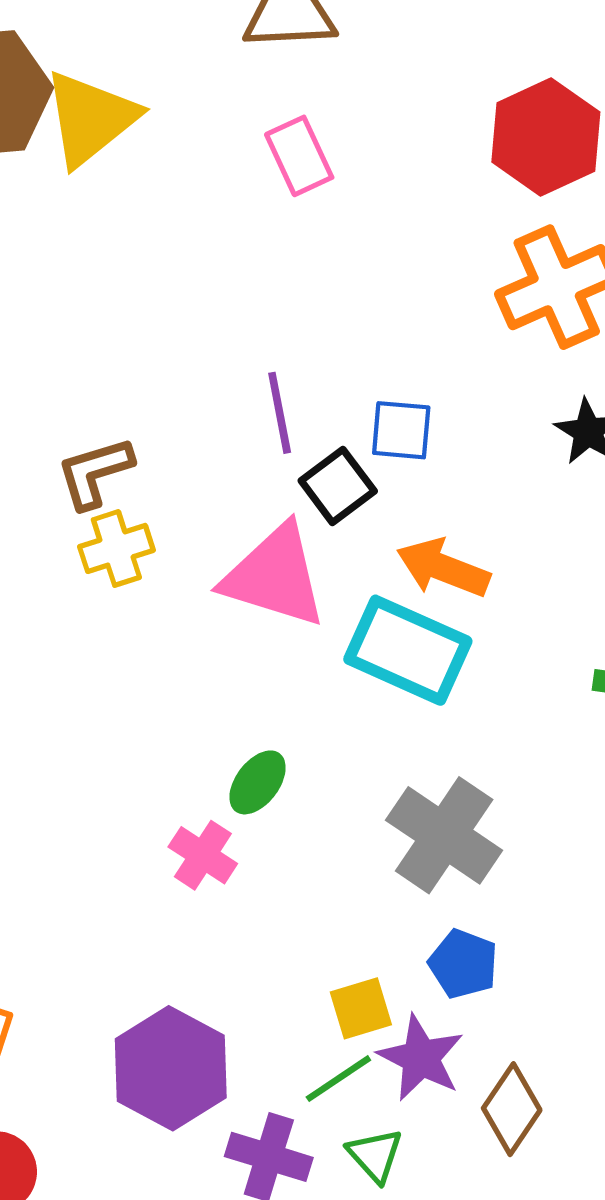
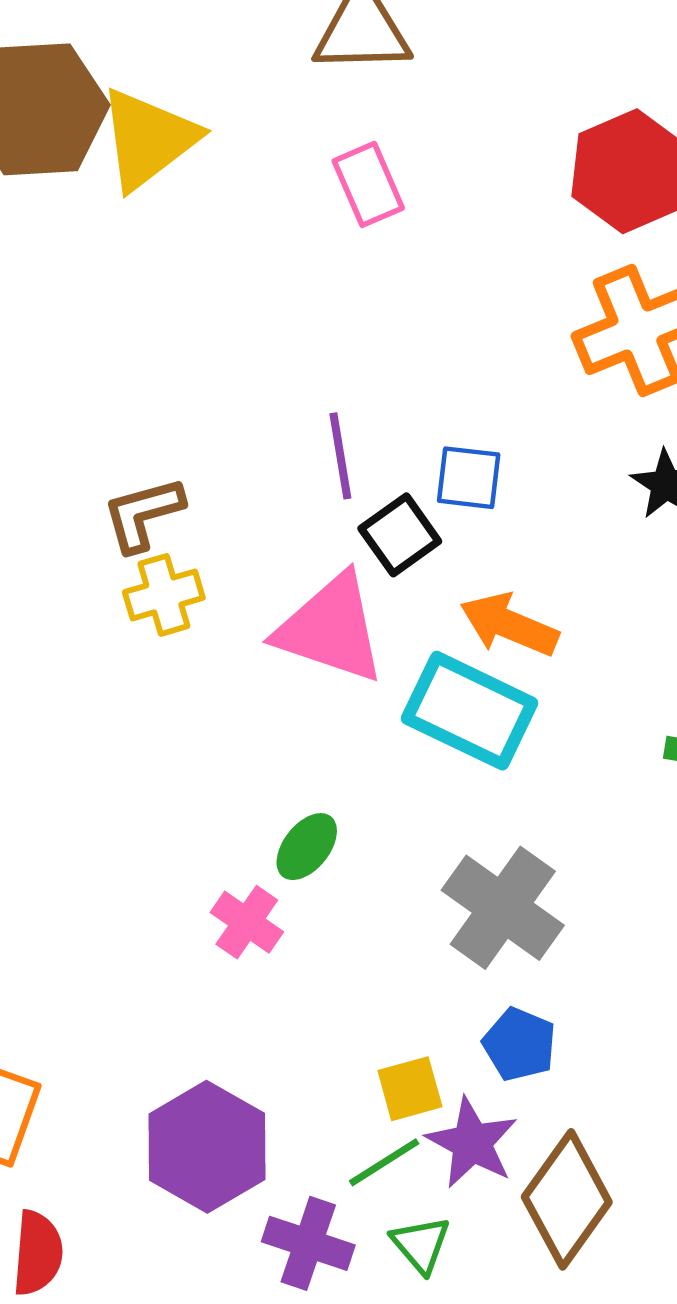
brown diamond: (512, 1109) -> (567, 1199), size x1.4

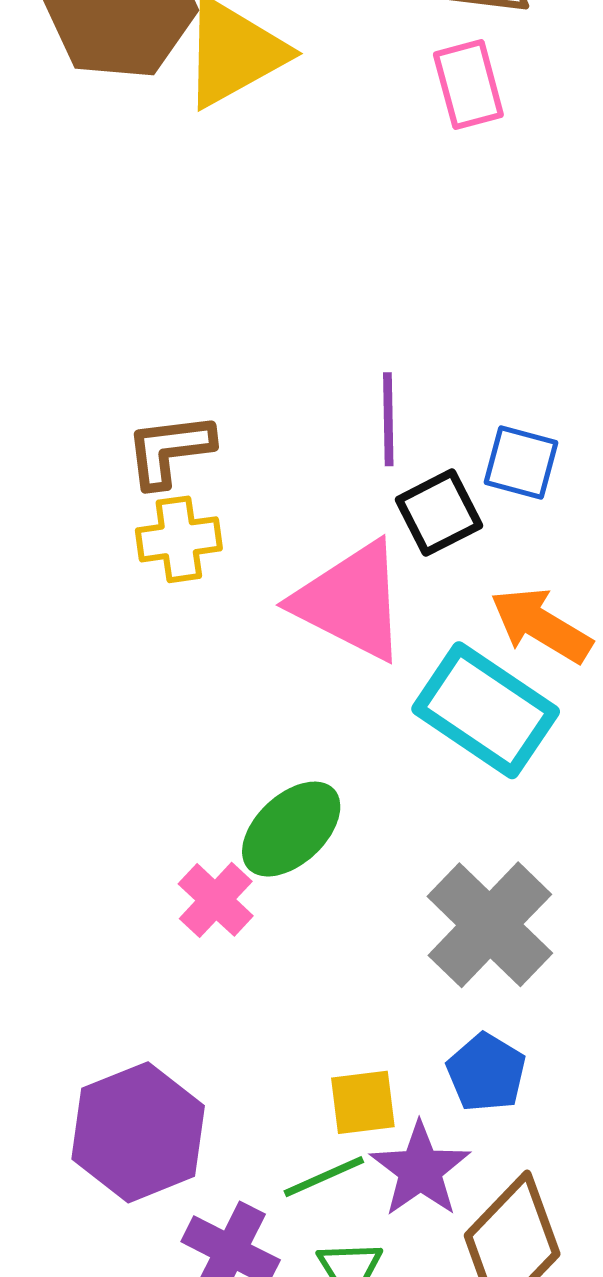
pink rectangle: (368, 184) -> (468, 85), moved
green ellipse: (307, 847) -> (291, 829), size x1.4

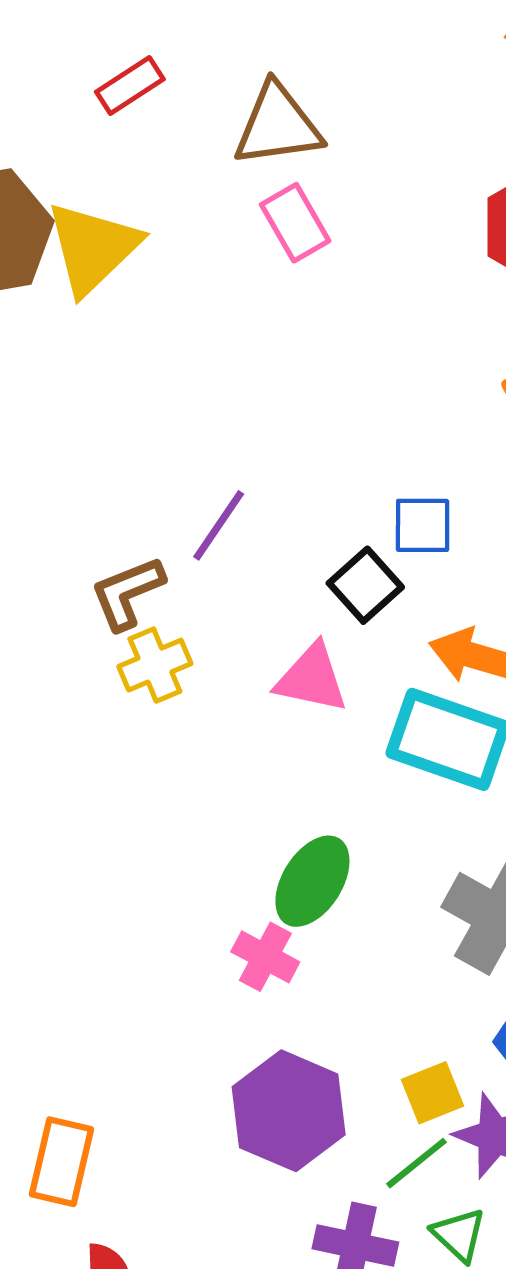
purple line: (388, 419) -> (219, 525), moved, turned 50
pink triangle: (351, 601) -> (312, 678), size x0.7
purple hexagon: (138, 1132) -> (289, 1111), moved

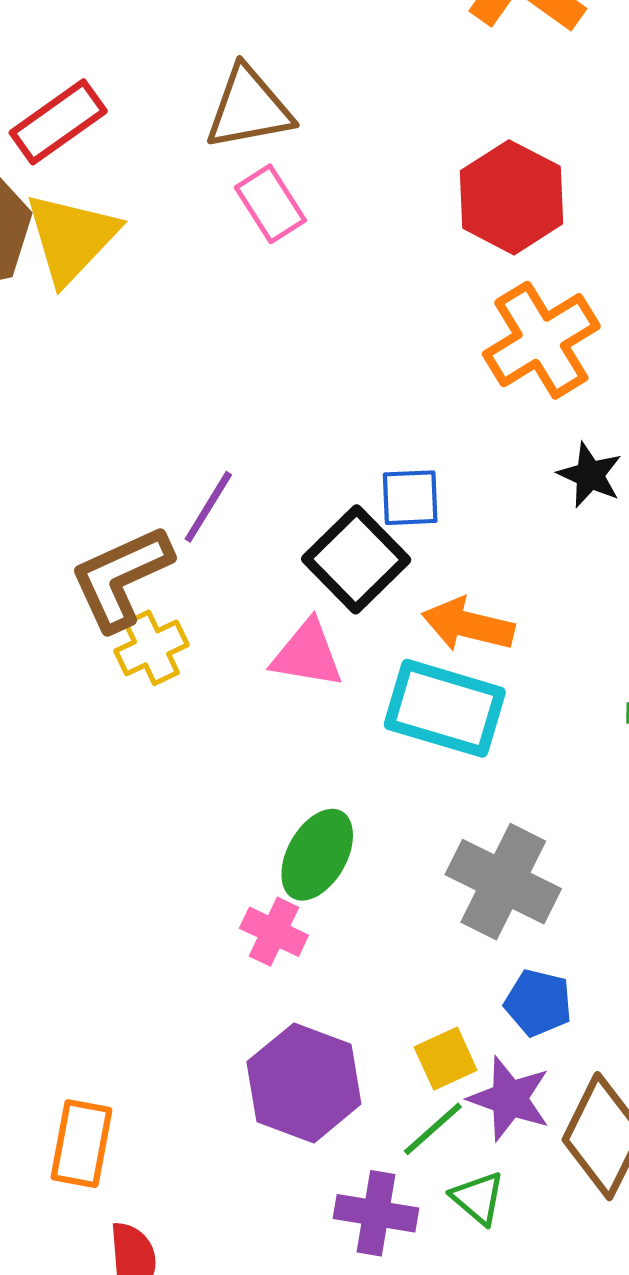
red rectangle: (130, 85) -> (58, 122), moved, size x1.4
black square: (365, 585) -> (356, 559), size x1.4
brown L-shape: (127, 593) -> (121, 578), size x1.4

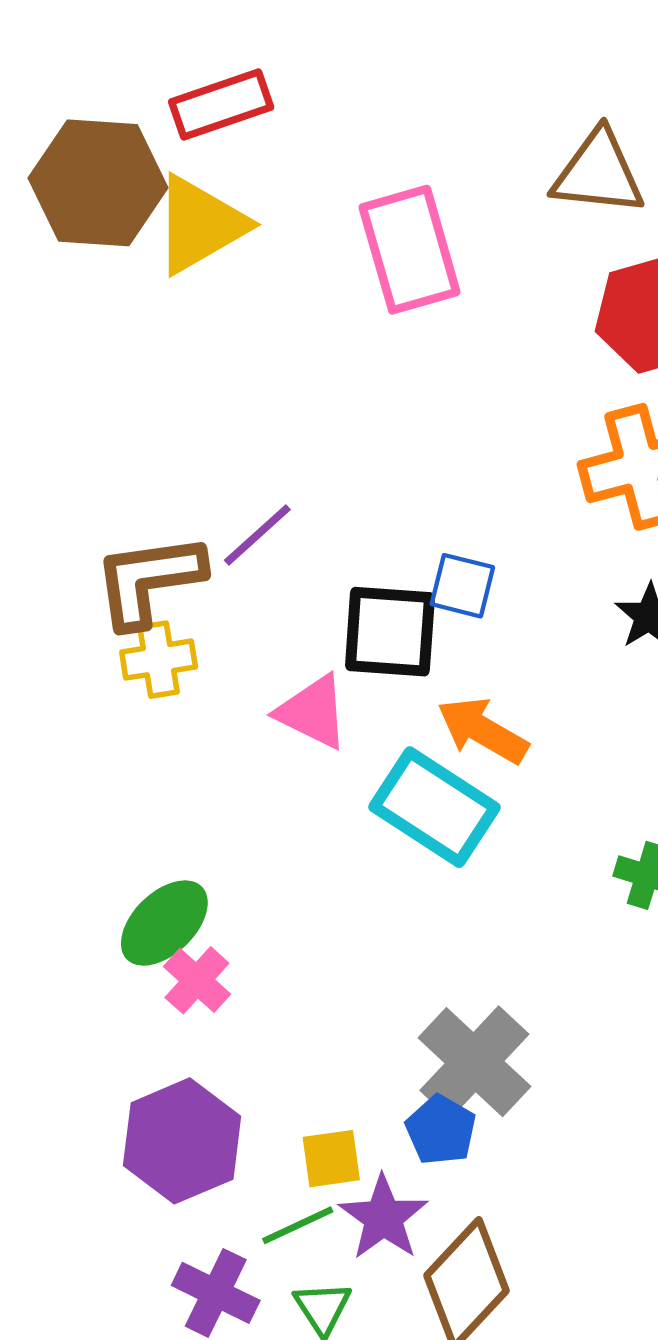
brown triangle: (249, 108) -> (598, 173), moved
pink rectangle: (270, 204) -> (410, 250), size x1.6
black square: (356, 559) -> (390, 632), turned 32
green ellipse: (317, 855) -> (164, 923), moved
gray cross: (503, 882) -> (474, 1062), moved

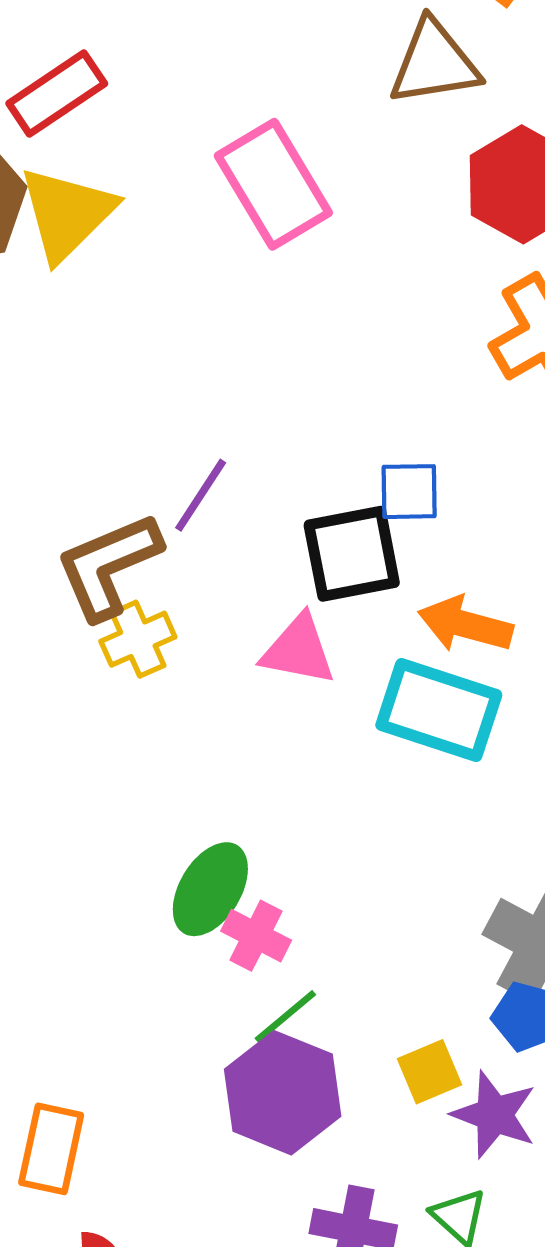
green line: (298, 1225) -> (285, 1017), moved

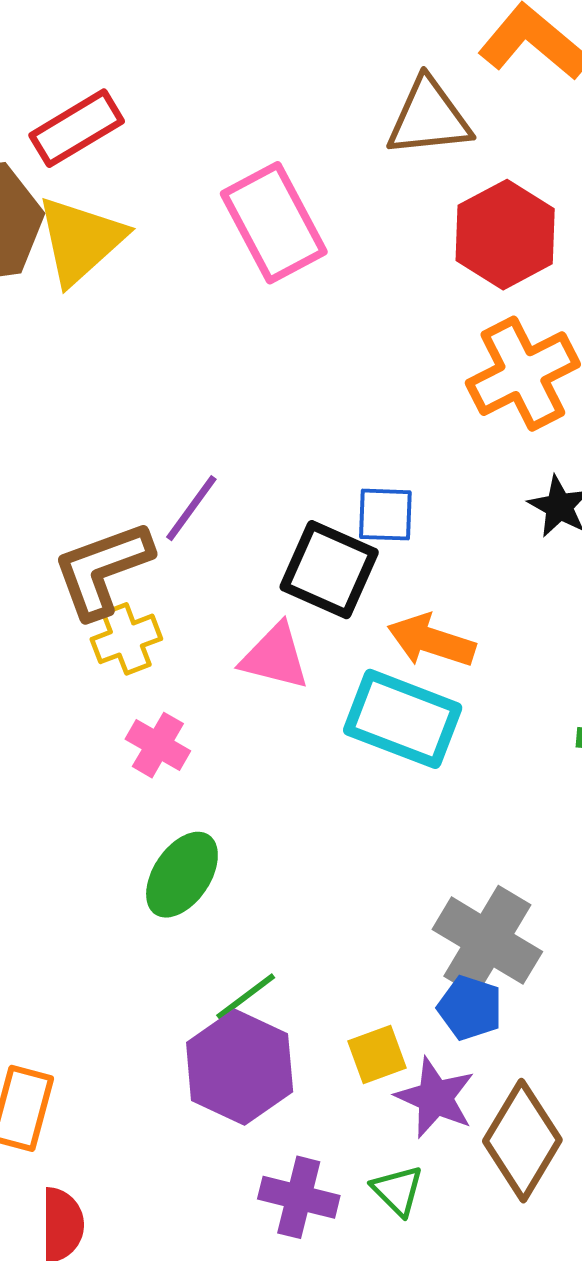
black square: (352, 554) -> (329, 570), turned 32
pink cross: (256, 936) -> (158, 745), moved

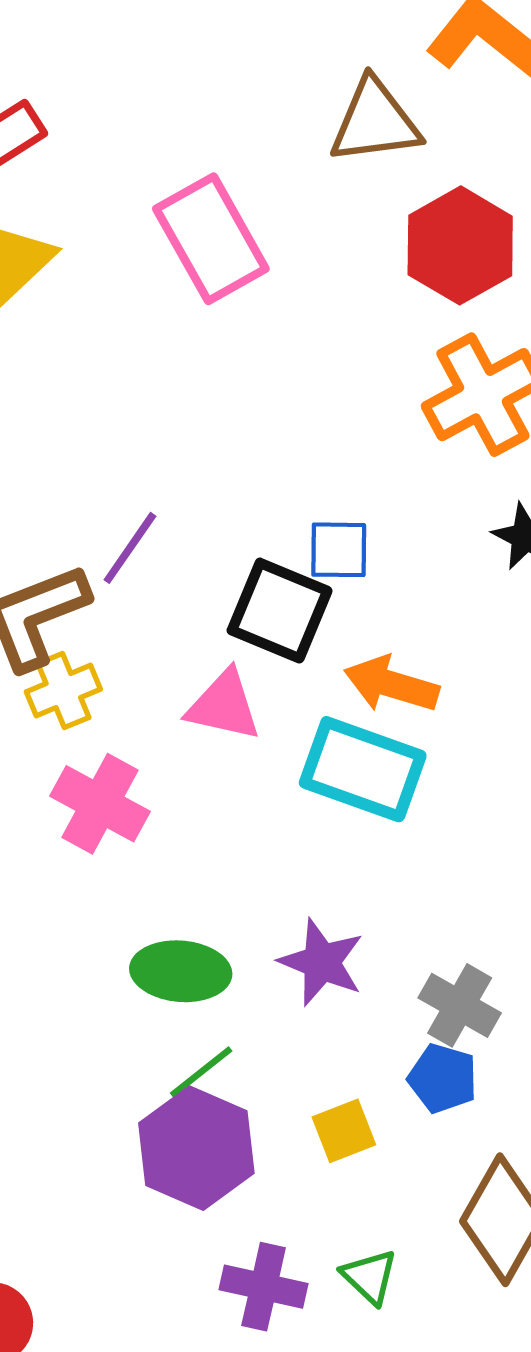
pink cross: (158, 745) -> (100, 804), size x1.4
green ellipse: (182, 875) -> (181, 971), moved, turned 62
gray cross: (487, 941) -> (460, 1005), size x0.7
purple star: (435, 1098) -> (321, 962), moved

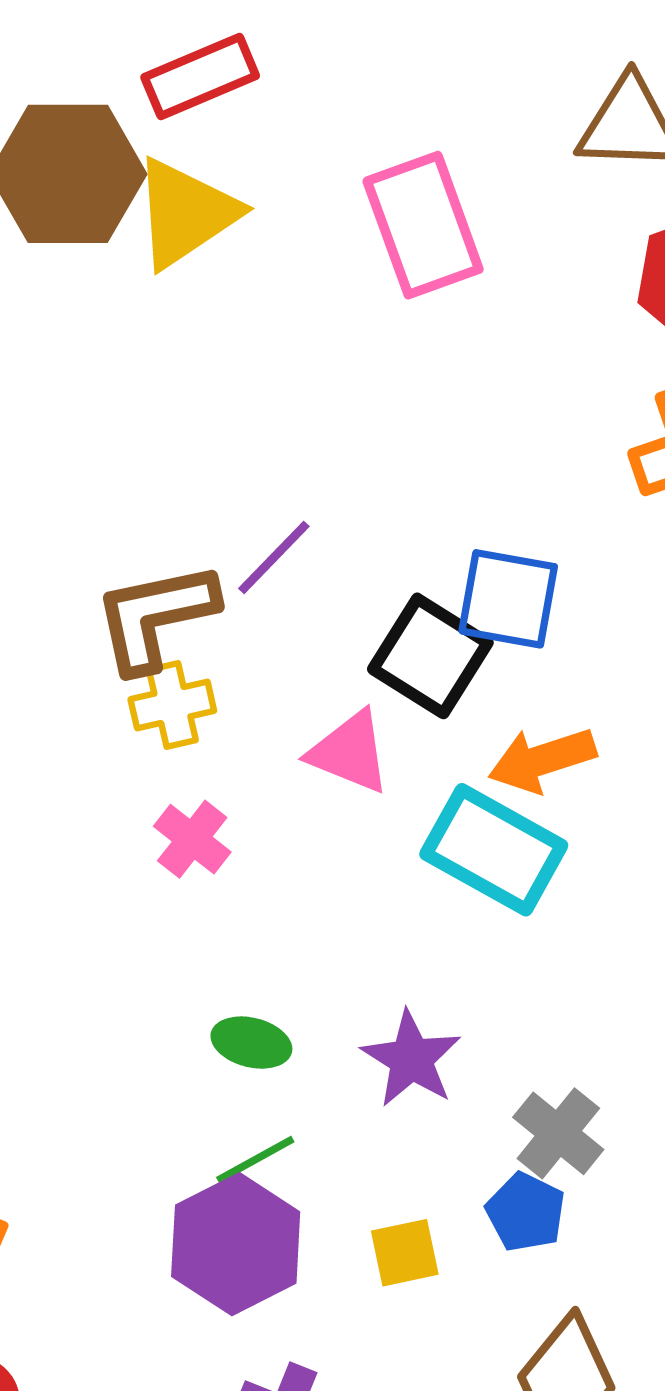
blue square: (339, 550) -> (508, 599), size x1.4
orange arrow: (391, 684) -> (542, 760), turned -44
pink cross: (100, 804) -> (192, 839), size x0.7
green ellipse: (181, 971) -> (251, 1043), size x0.7

